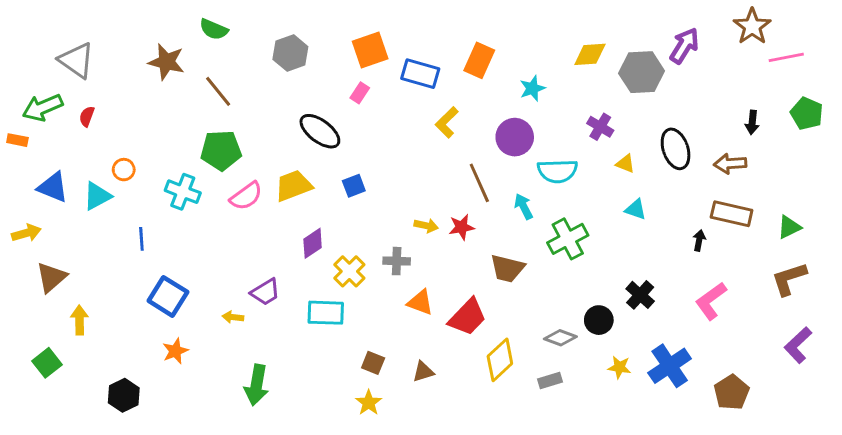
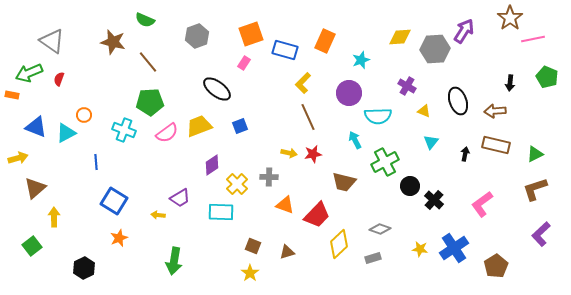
brown line: (479, 183) -> (308, 117), moved
cyan triangle: (636, 209) -> (431, 142), turned 49
black arrow: (699, 240) -> (465, 154), moved
black circle: (599, 320) -> (410, 186), moved

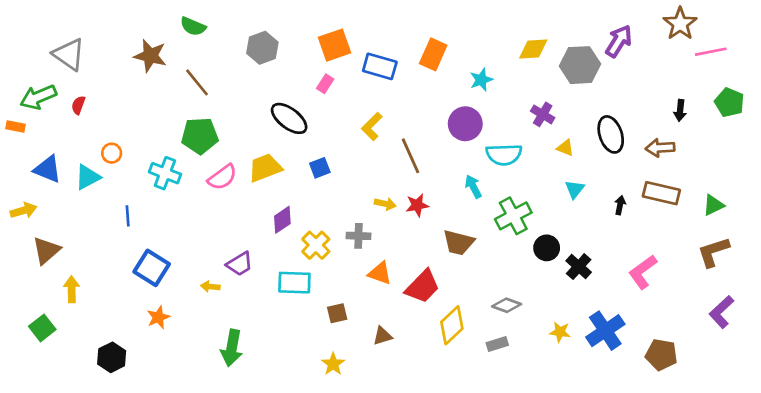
yellow L-shape: (303, 83) -> (372, 126), moved
brown square: (253, 246) -> (337, 313), moved, turned -35
brown pentagon: (496, 266) -> (661, 355), turned -30

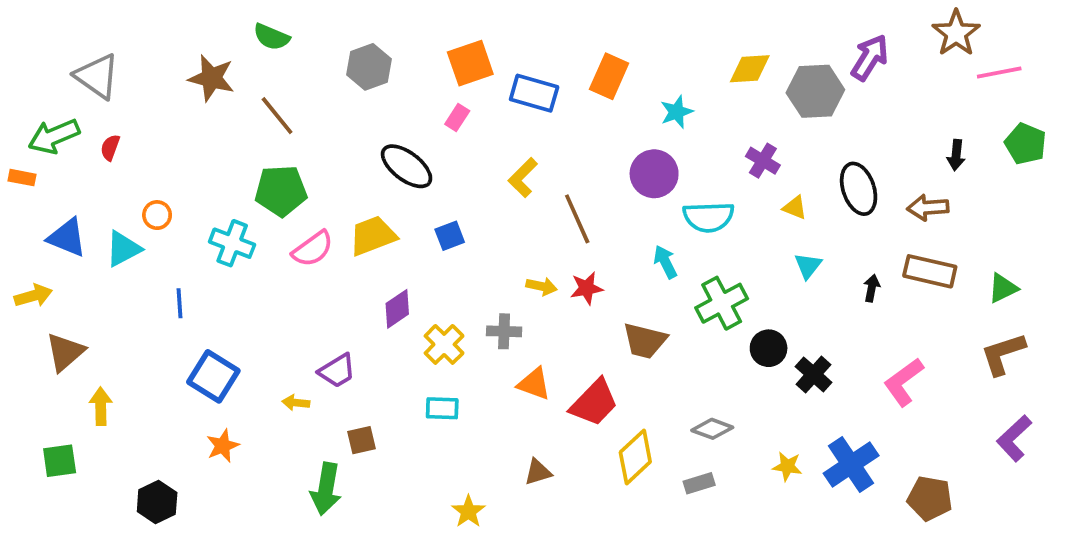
cyan rectangle: (294, 283) -> (442, 408), moved, size x0.7
brown square: (337, 313) -> (362, 440), moved
green square: (42, 328) -> (60, 461), turned 30

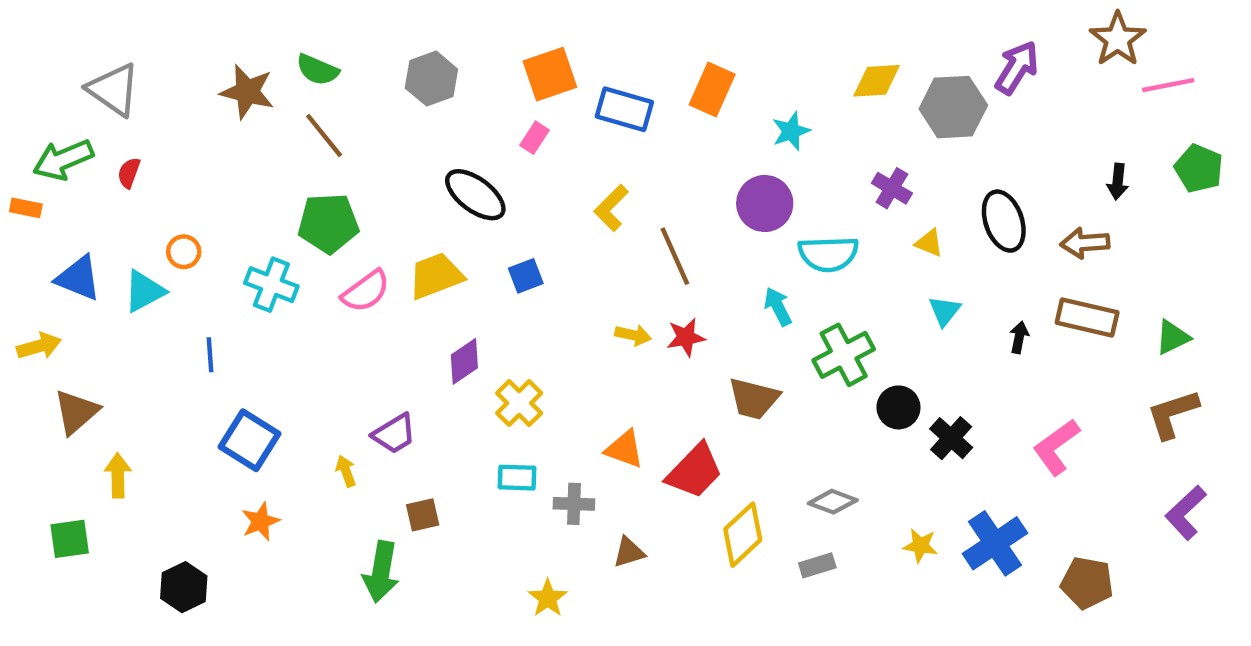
green semicircle: (271, 37) -> (317, 70), moved
gray cross: (504, 331) -> (574, 504), moved
yellow arrow: (296, 403) -> (346, 471), turned 64

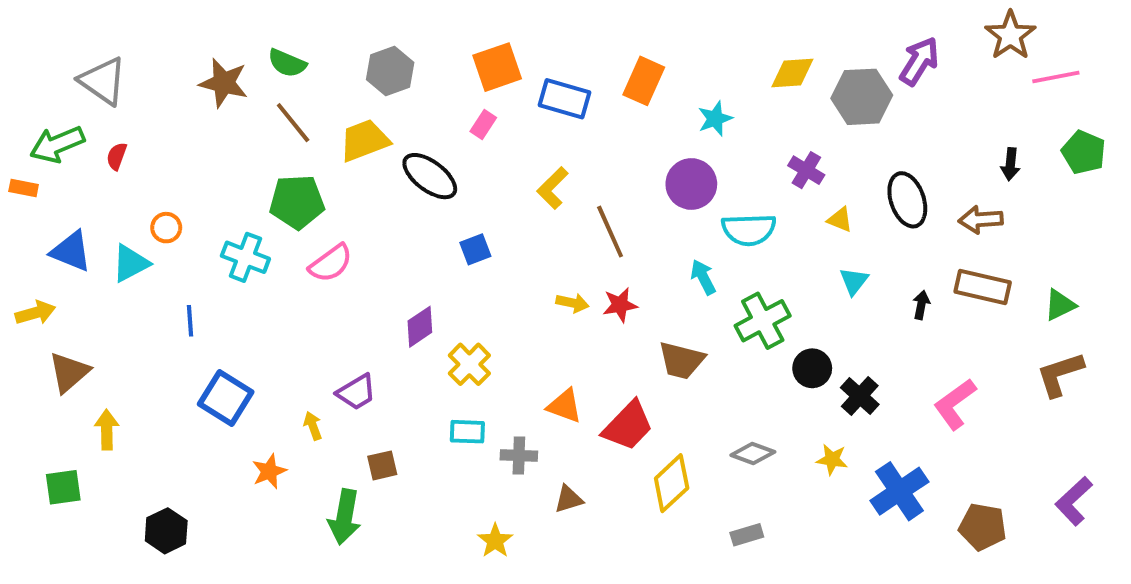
yellow trapezoid: (436, 276) -> (364, 140), moved
purple L-shape: (1186, 513) -> (1074, 501), moved
orange star: (260, 521) -> (269, 471), moved
yellow star: (920, 546) -> (832, 459), moved
gray rectangle: (817, 565) -> (747, 535), moved

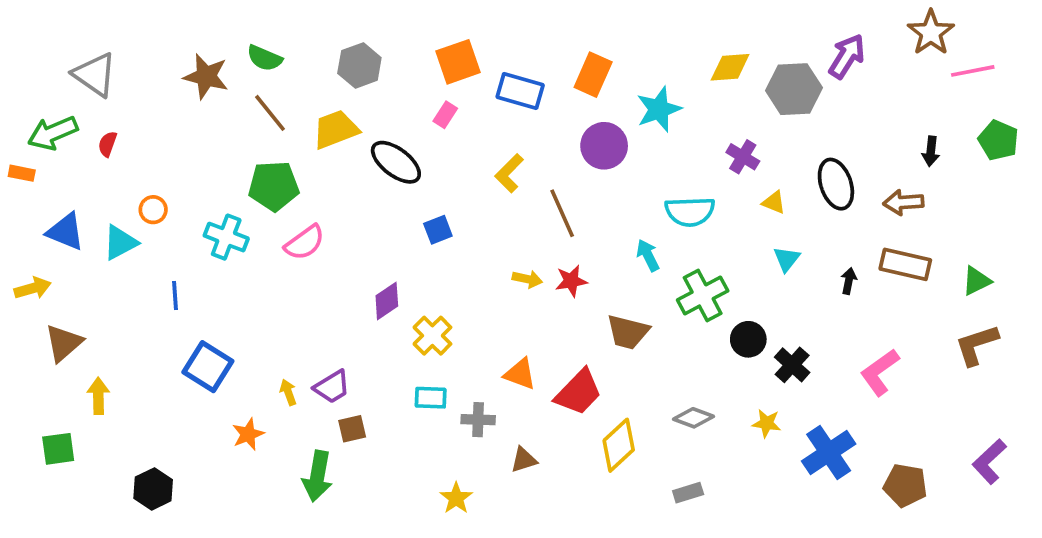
cyan star: (715, 119) -> (659, 109), size x1.4
purple circle: (691, 184) -> (604, 146), moved
purple trapezoid: (356, 392) -> (332, 387), moved

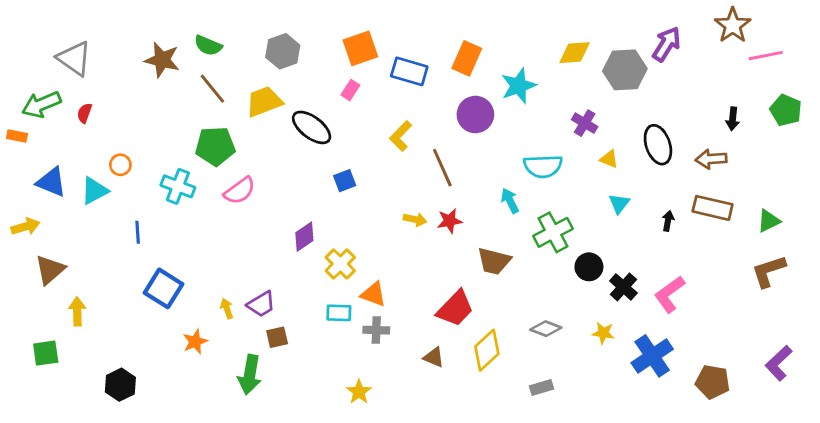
pink L-shape: (880, 372) -> (669, 294), moved
orange triangle: (520, 374) -> (373, 294), moved
brown triangle: (524, 460) -> (434, 357), moved, turned 40

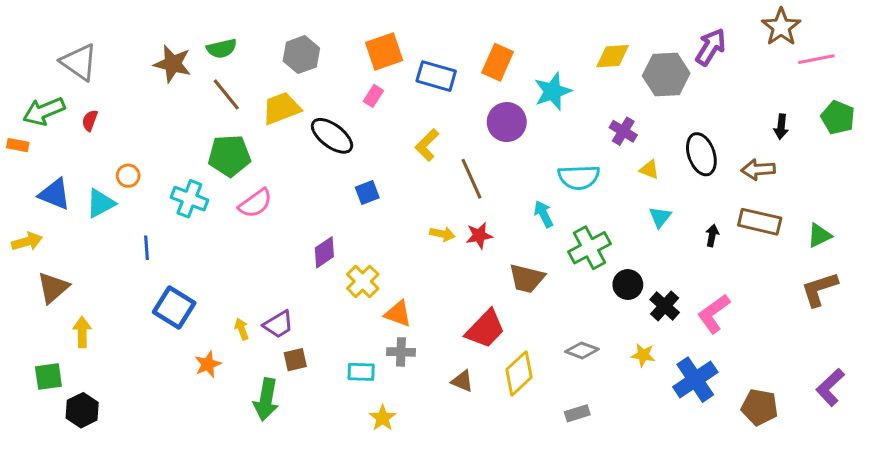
green semicircle: (208, 45) -> (222, 48), turned -36
cyan rectangle: (339, 313) -> (361, 372), moved
black hexagon: (120, 385) -> (82, 410), moved

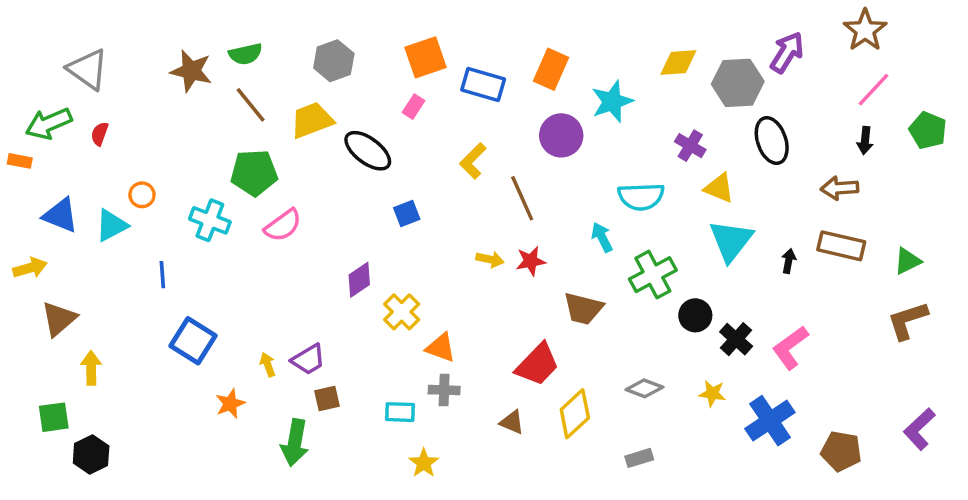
pink line: (816, 59) -> (874, 90), moved, turned -36
black ellipse: (701, 154) -> (772, 141), moved
yellow triangle: (649, 170) -> (719, 188), size x1.4
cyan triangle: (660, 217) -> (731, 241), size x1.8

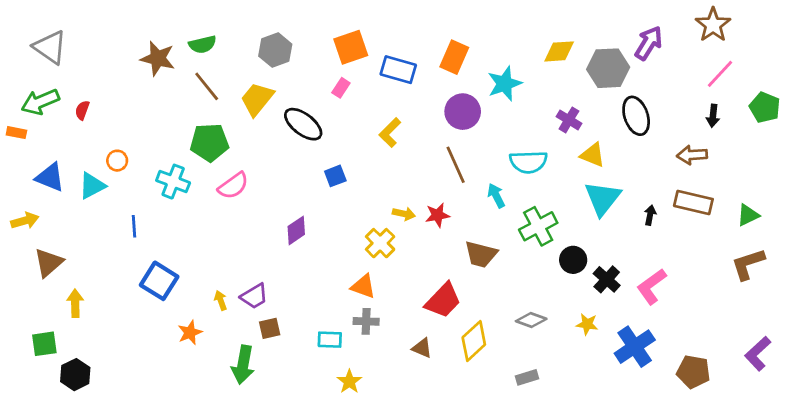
gray triangle: (88, 69) -> (50, 47), moved
yellow trapezoid: (312, 120) -> (257, 99), turned -30
brown line: (522, 198) -> (456, 165), moved
yellow cross: (402, 312) -> (380, 243), moved

